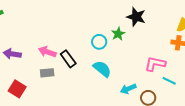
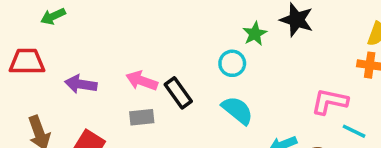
green star: (118, 34) -> (255, 34), moved

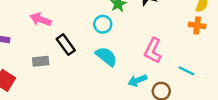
pink arrow: (142, 81) -> (41, 19), moved
pink L-shape: (330, 102) -> (153, 51), moved, turned -75

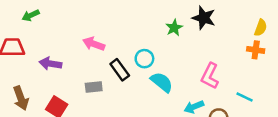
cyan circle: (103, 24) -> (144, 59), moved

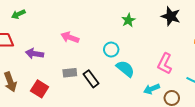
black star: (204, 18) -> (171, 16), moved
green star: (174, 28) -> (128, 20), moved
black rectangle: (120, 70) -> (91, 79), moved

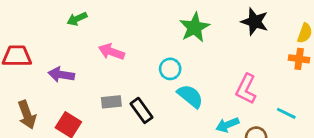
green arrow: (18, 14) -> (77, 19), moved
green star: (128, 20) -> (195, 27), size x1.5

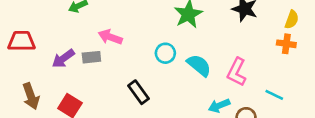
purple arrow: (61, 75) -> (63, 59), turned -45
cyan semicircle: (190, 96) -> (199, 65), moved
gray rectangle: (111, 102) -> (91, 57), moved

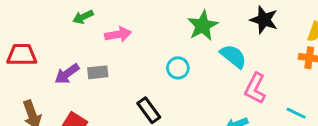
pink arrow: (110, 37) -> (118, 34), moved, turned 150
cyan semicircle: (199, 65) -> (233, 56), moved

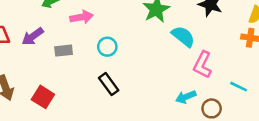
cyan circle: (178, 68) -> (107, 47), moved
purple arrow: (67, 74) -> (33, 36), moved

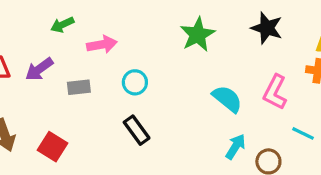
cyan semicircle: (183, 36) -> (227, 99), moved
pink L-shape: (203, 65) -> (275, 92), moved
cyan arrow: (186, 97) -> (235, 147), turned 144

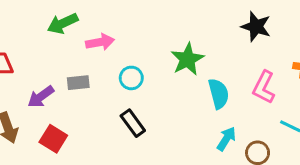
green arrow: (62, 25) -> (63, 23), size x1.4
green star: (198, 35) -> (187, 59), moved
purple arrow: (39, 69) -> (41, 97), moved
cyan semicircle: (227, 99) -> (219, 94), turned 36

